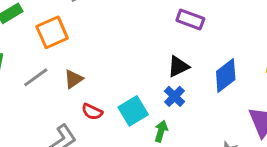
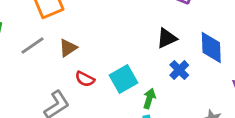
blue diamond: (226, 76) -> (211, 48), turned -56
blue cross: (174, 96) -> (179, 70), moved

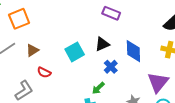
cyan square: (124, 79) -> (75, 52), moved
green arrow: (149, 99) -> (98, 88), moved, turned -152

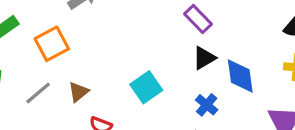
purple rectangle: (111, 13) -> (198, 19), turned 30
black triangle: (102, 44) -> (204, 58), moved

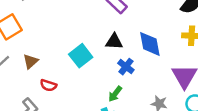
black triangle: (204, 58) -> (114, 41), moved, turned 36

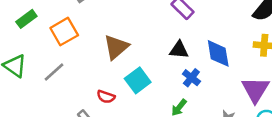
cyan square: (81, 56) -> (138, 80), moved
brown triangle: (31, 61) -> (116, 47), moved, size x1.5

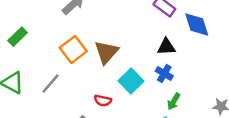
orange square: (64, 32) -> (73, 49), moved
blue diamond: (218, 53) -> (197, 25), moved
blue cross: (191, 78) -> (164, 74), moved

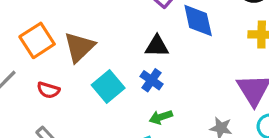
red semicircle: (103, 101) -> (48, 90), moved
green arrow: (174, 102) -> (161, 117), turned 36

